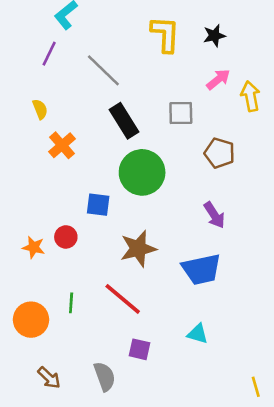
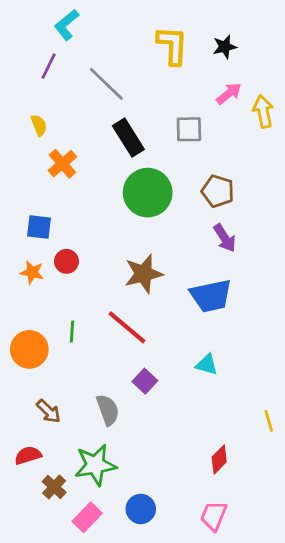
brown pentagon: (220, 153) -> (218, 191), moved
blue square: (98, 205) -> (39, 227), moved
purple square: (139, 349) -> (145, 381), turned 30

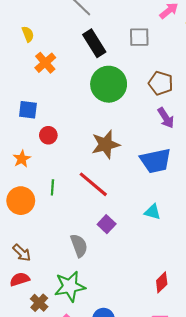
orange star: (32, 272) -> (22, 159), moved, turned 30
brown arrow: (49, 411) -> (22, 253), moved

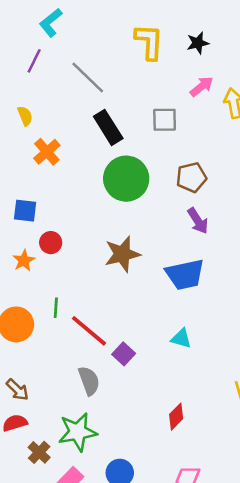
brown pentagon: (161, 83) -> (191, 177), turned -30
orange star: (22, 159) -> (24, 260), moved
red line: (93, 184) -> (89, 331), moved
red diamond: (162, 282) -> (176, 417), moved

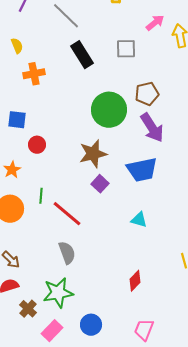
orange cross: (47, 152) -> (34, 74), turned 30
green circle: (126, 179) -> (109, 110), moved
purple arrow: (198, 221) -> (152, 128), size x1.4
orange star: (24, 260) -> (12, 170), moved
purple square: (124, 354) -> (100, 184), moved

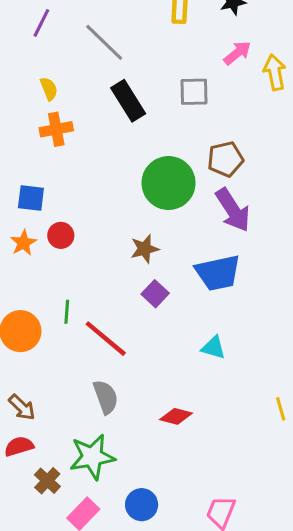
yellow semicircle: (17, 46) -> (49, 89), moved
brown star: (93, 154) -> (145, 249), size x0.7
orange star: (12, 170) -> (23, 243), moved
red diamond: (135, 281) -> (176, 416), moved, turned 60

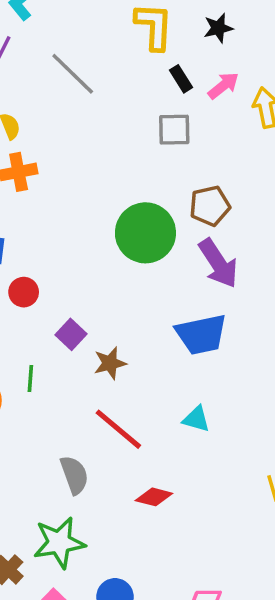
black rectangle: (128, 101) -> (181, 79), moved, size x0.6
brown star: (145, 249) -> (110, 363), moved
purple square: (155, 294) -> (71, 334), moved
red line: (106, 339) -> (118, 429), moved

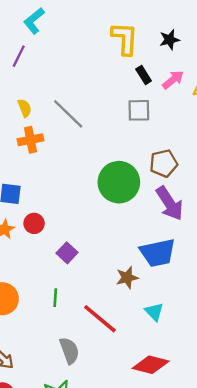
gray line: (73, 74) -> (68, 114), moved
brown star: (110, 363) -> (127, 278), moved
green line: (30, 378) -> (55, 298), moved
cyan triangle: (196, 419) -> (154, 312), turned 30
red diamond: (154, 497) -> (151, 365), moved, size x1.4

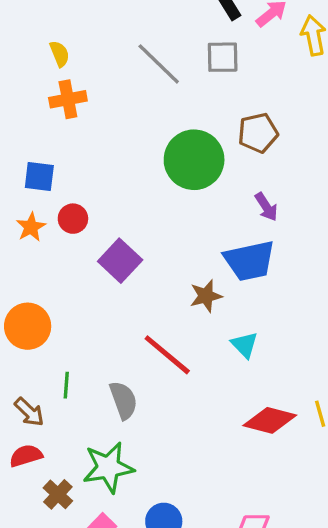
gray line: (68, 114) -> (159, 64), moved
purple arrow: (169, 203) -> (266, 207), moved, size x0.6
purple square: (67, 253) -> (120, 261), size x1.4
green line: (55, 298) -> (66, 385), moved
red diamond: (151, 365) -> (270, 420), moved

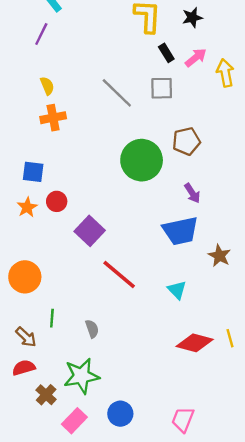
brown star: (206, 296) -> (219, 256), moved, turned -30
red line: (167, 355) -> (119, 275), moved
gray semicircle: (123, 400) -> (92, 329), size x0.7

